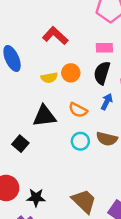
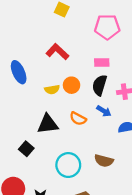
blue arrow: (107, 102) -> (104, 111), turned 96
brown semicircle: (107, 139) -> (104, 161), moved
cyan circle: (80, 141) -> (68, 165), moved, size x1.5

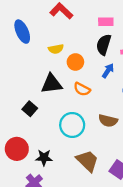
orange circle: (72, 85) -> (75, 62), moved
blue arrow: (104, 111) -> (108, 71), turned -88
orange semicircle: (78, 119) -> (82, 89), moved

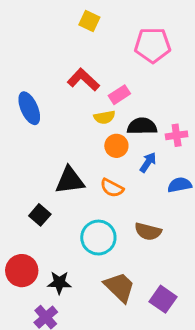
pink rectangle: (106, 22) -> (119, 95), moved, turned -32
black semicircle: (104, 45) -> (142, 126), turned 72
yellow semicircle: (56, 49) -> (104, 117), moved
orange circle: (75, 62) -> (116, 146), moved

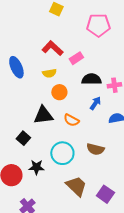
yellow semicircle: (104, 117) -> (49, 73), moved
orange circle: (116, 146) -> (59, 92), moved
black star: (59, 283) -> (36, 167), moved

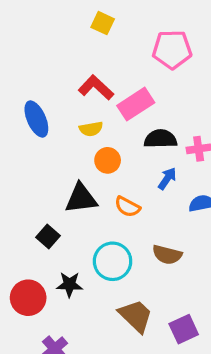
pink rectangle: (76, 58) -> (136, 104), size x1.5
purple square: (105, 194) -> (184, 329), turned 30

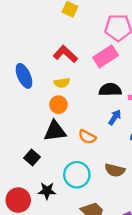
pink rectangle: (136, 104) -> (106, 56), moved
orange circle: (108, 160) -> (58, 105), moved

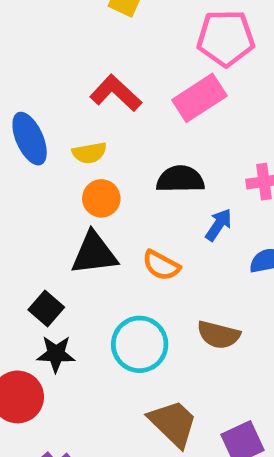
yellow semicircle: (62, 83) -> (89, 153), moved
black semicircle: (110, 90) -> (180, 179), moved
black star: (47, 191) -> (56, 354), moved

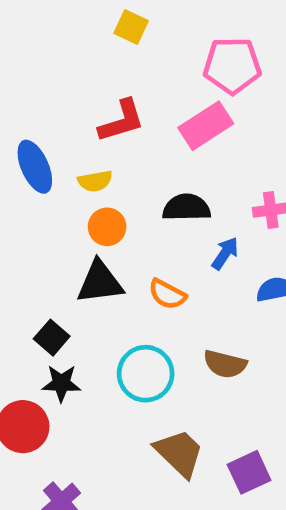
red L-shape: (116, 93) -> (122, 121), turned 120

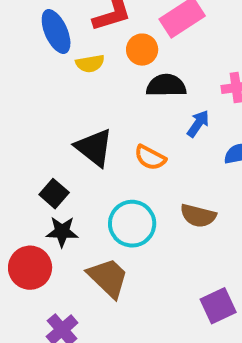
blue ellipse: (35, 167) -> (56, 32), moved
orange circle: (107, 227) -> (142, 50), moved
black triangle: (100, 282) -> (94, 148), turned 45
brown trapezoid: (179, 453) -> (108, 278), moved

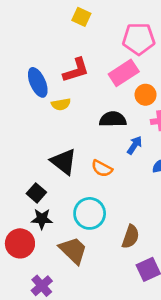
orange circle: (142, 50) -> (146, 95), moved
brown semicircle: (198, 216) -> (131, 237), moved, turned -85

